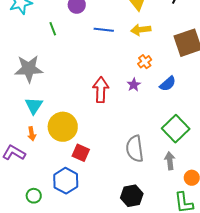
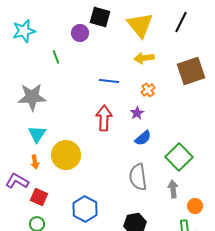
blue line: (104, 30) -> (109, 81), moved
blue semicircle: (168, 84) -> (143, 138), moved
red square: (81, 153) -> (39, 197), moved
blue hexagon: (66, 181) -> (85, 209), moved

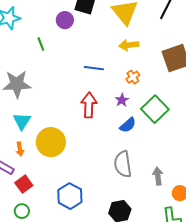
green square: (179, 157) -> (155, 109), moved
red square: (39, 197) -> (24, 184), turned 30

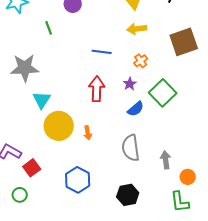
cyan triangle: (22, 121) -> (42, 100), moved
orange arrow: (20, 149) -> (88, 133), moved
green circle: (22, 211) -> (20, 195), moved

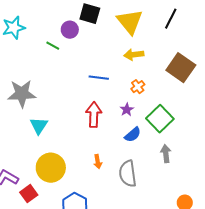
green line: (49, 28) -> (53, 46), moved, turned -40
brown square: (184, 42) -> (181, 68), turned -36
yellow circle: (59, 126) -> (51, 168), moved
orange arrow: (88, 133) -> (98, 162), moved
gray arrow: (166, 160) -> (166, 154), moved

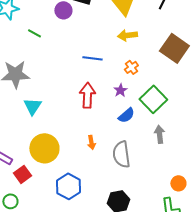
green line: (53, 46) -> (34, 33), moved

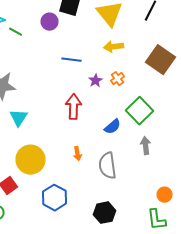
green line: (34, 33) -> (16, 32), moved
blue line: (92, 58) -> (72, 60), moved
purple star: (120, 90) -> (96, 81), moved

